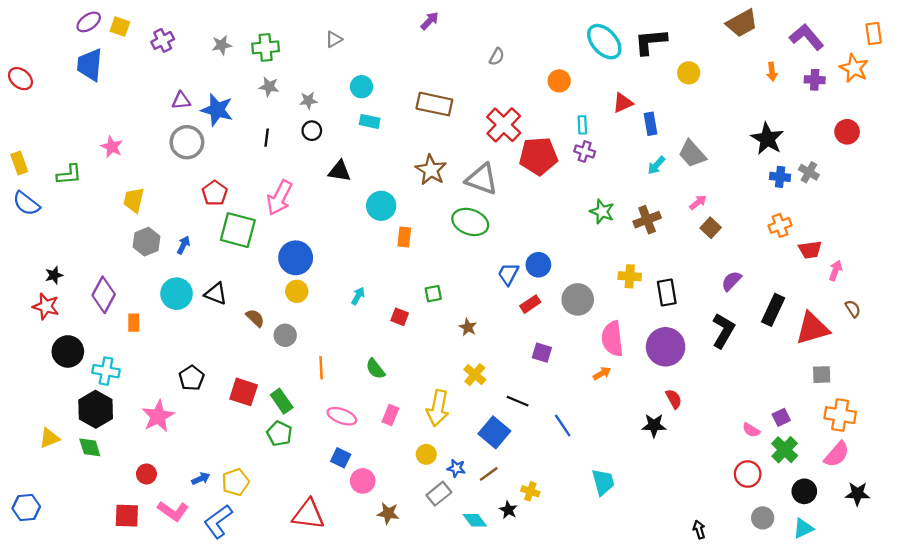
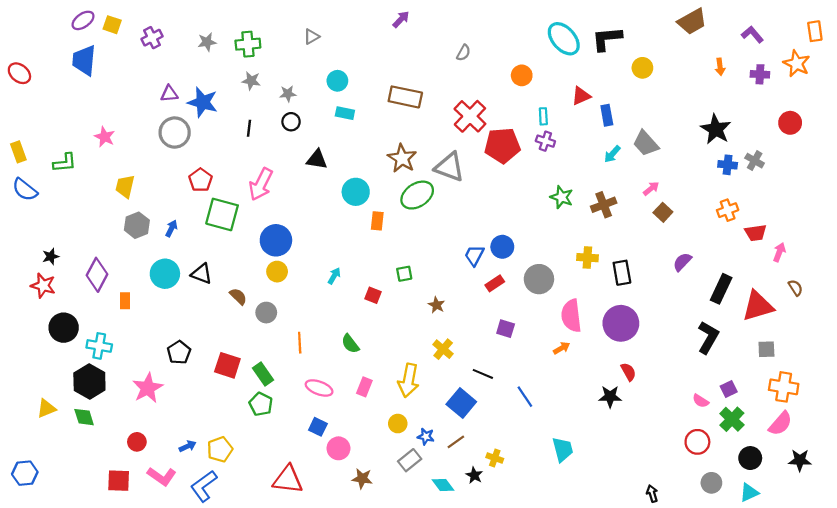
purple L-shape: (807, 37) -> (752, 34), size x0.7
green ellipse: (470, 222) -> (417, 195), moved, turned -52
black L-shape: (723, 331) -> (708, 337), moved

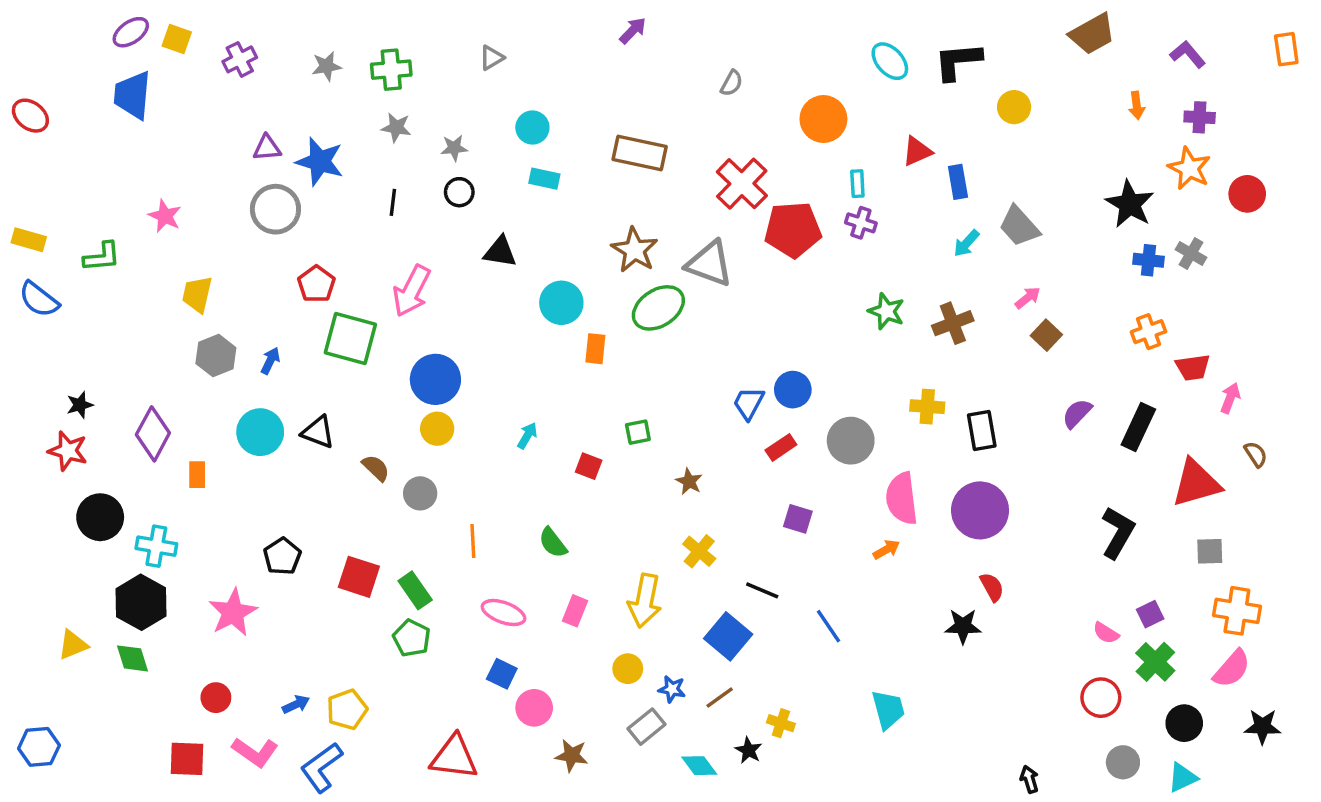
cyan ellipse: (564, 39) -> (890, 61), size x0.7
orange star: (797, 64) -> (1189, 168), moved
orange circle: (522, 75) -> (823, 119), size x1.4
yellow rectangle: (18, 152) -> (29, 240), turned -54
black rectangle: (721, 289) -> (1138, 427), moved

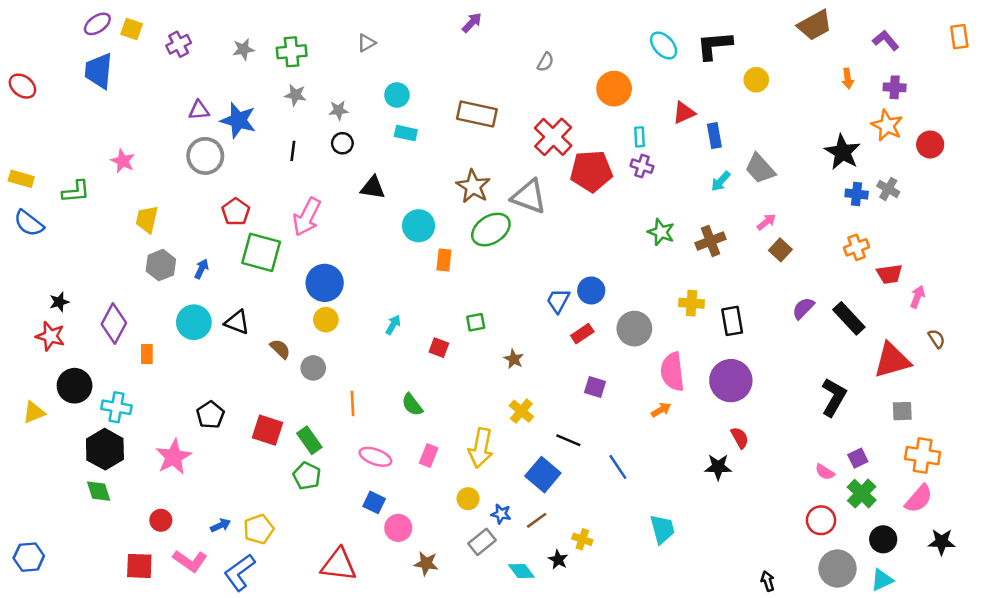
black rectangle: (1138, 427) -> (849, 318), turned -68
yellow triangle: (73, 645) -> (34, 412), moved
gray circle: (1123, 762) -> (837, 569), size x1.5

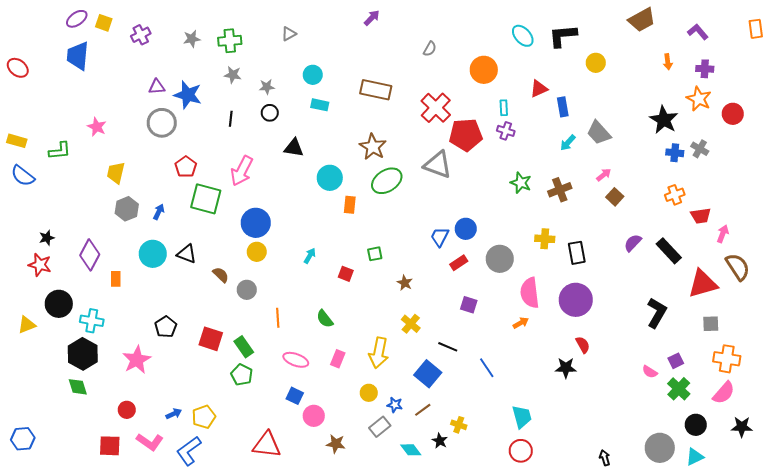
gray triangle: (529, 197) -> (438, 165), moved
brown semicircle: (937, 339) -> (738, 267), size x1.8
red circle: (821, 520) -> (521, 451), moved

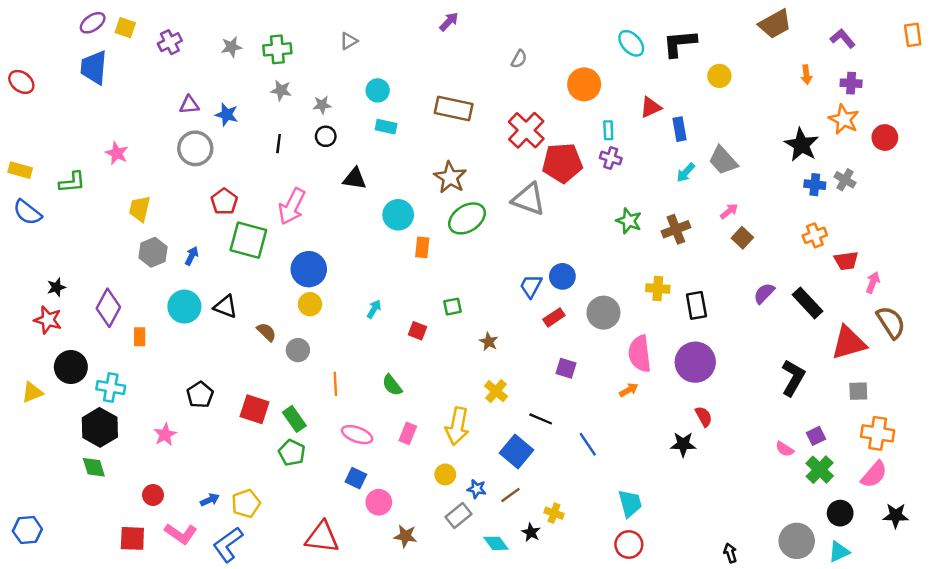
blue star: (188, 95) -> (227, 115), size x0.7
pink star: (137, 360) -> (165, 435), size x0.7

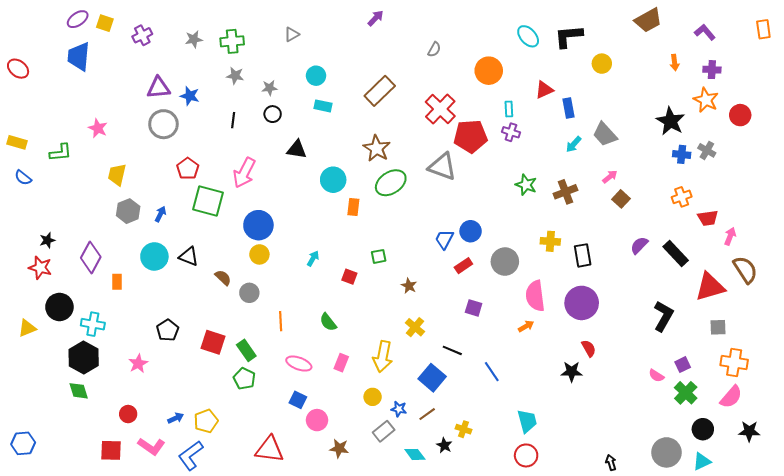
purple triangle: (189, 105) -> (158, 88), size x1.4
brown rectangle: (454, 109) -> (380, 91), turned -56
blue semicircle: (27, 212) -> (23, 178), size x0.7

